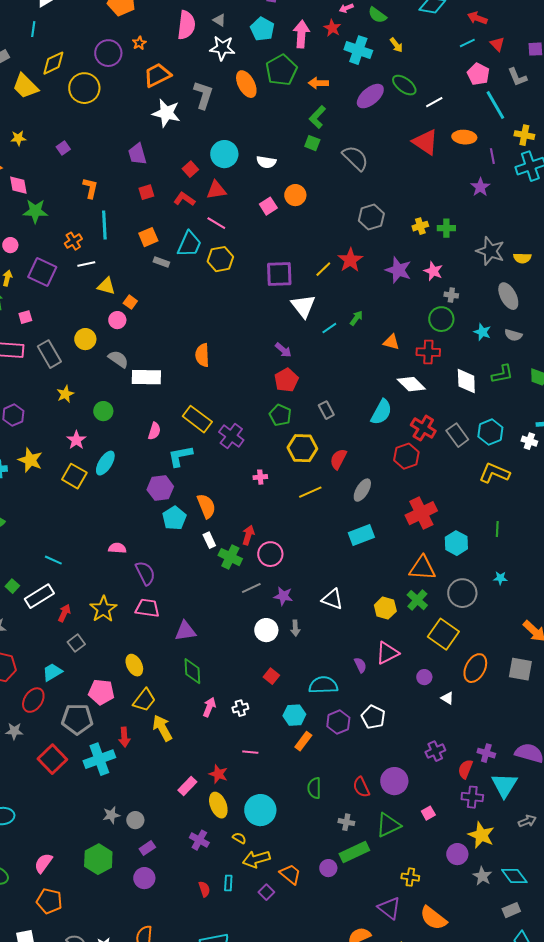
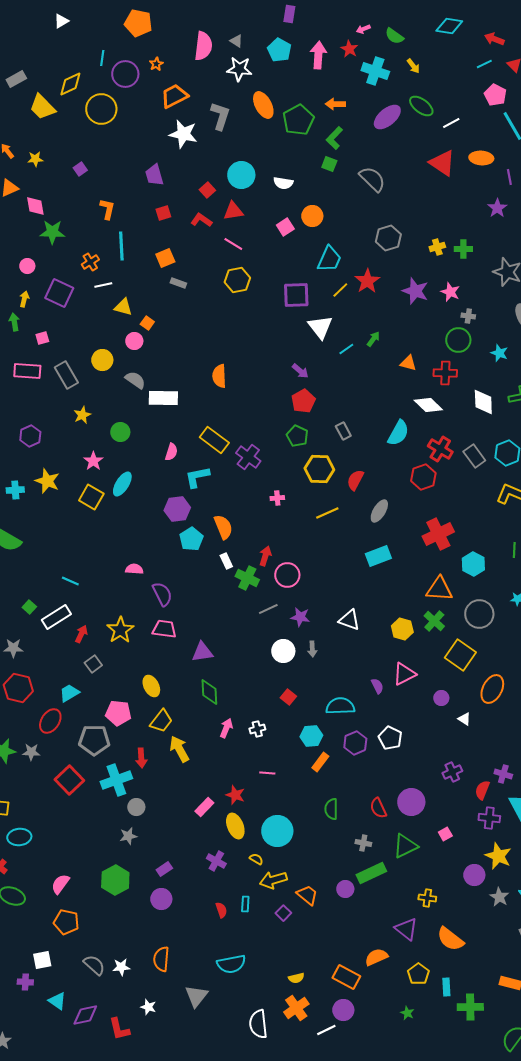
cyan line: (33, 29) -> (102, 58), moved
green pentagon: (281, 70) -> (298, 120), moved
cyan trapezoid: (189, 244) -> (329, 259), moved
gray circle: (135, 820) -> (136, 807), moved

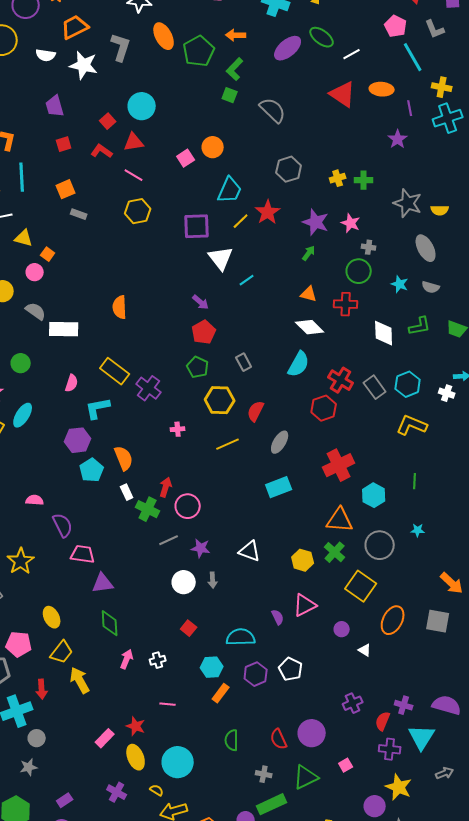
white semicircle: (283, 183) -> (46, 55), moved
green arrow: (373, 339) -> (309, 253), moved
white diamond: (428, 405) -> (310, 327), moved
pink trapezoid: (164, 629) -> (83, 554), moved

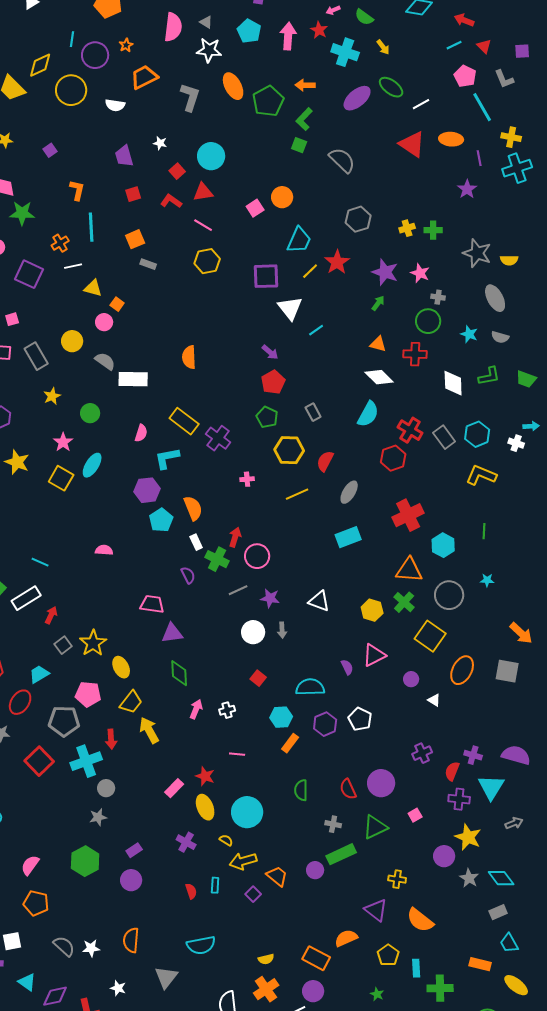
white star: (84, 65) -> (160, 143), moved, size x0.5
purple semicircle: (63, 525) -> (188, 575), moved, size x0.7
yellow star: (21, 561) -> (93, 643), moved

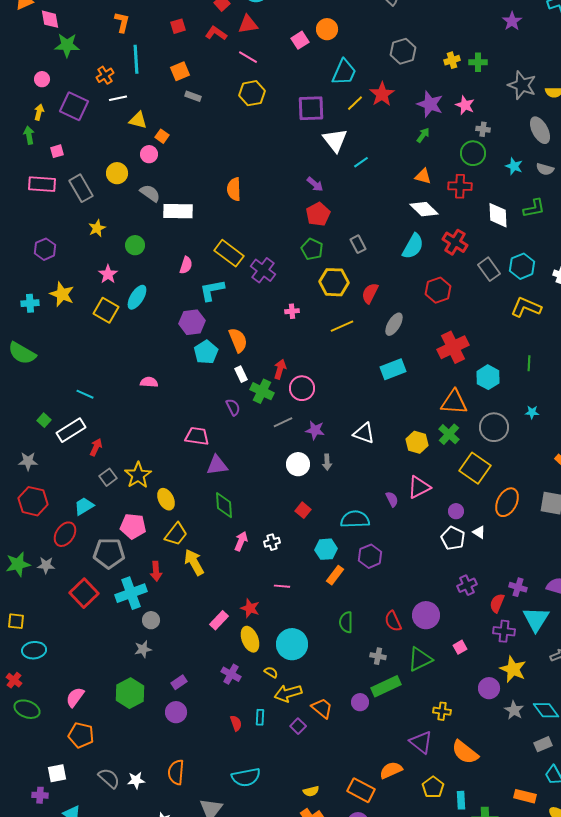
red cross: (410, 430) -> (455, 242), moved
white pentagon: (360, 719) -> (453, 538), moved

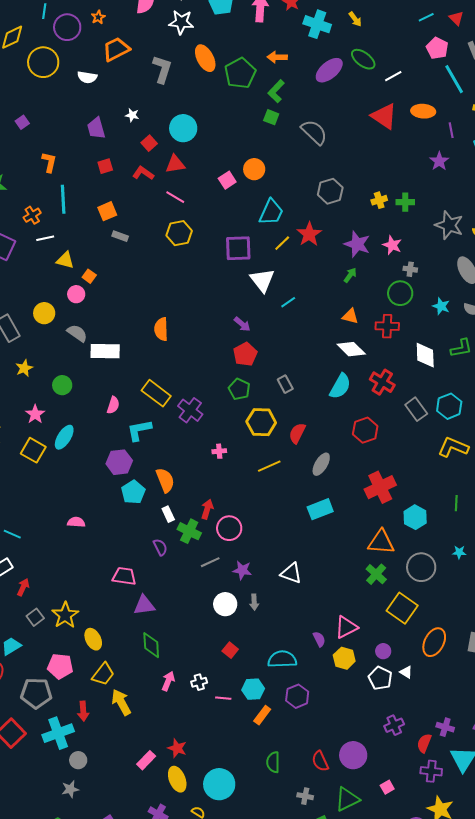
yellow hexagon: (417, 442) -> (344, 658), moved
pink line: (282, 586) -> (223, 698), moved

